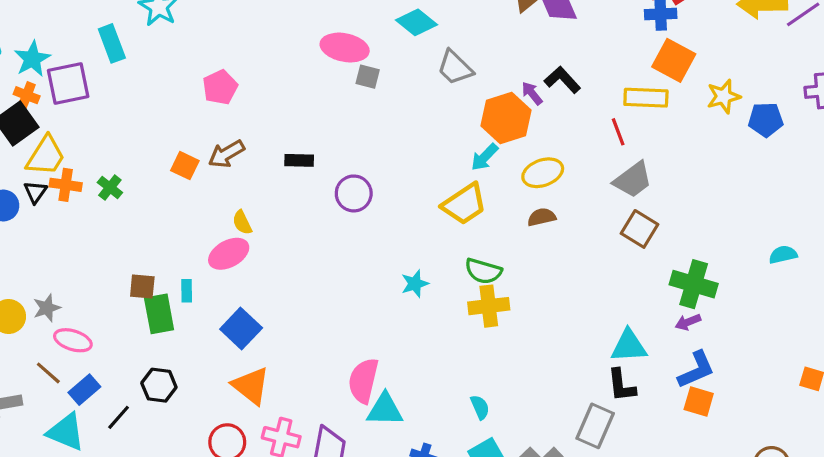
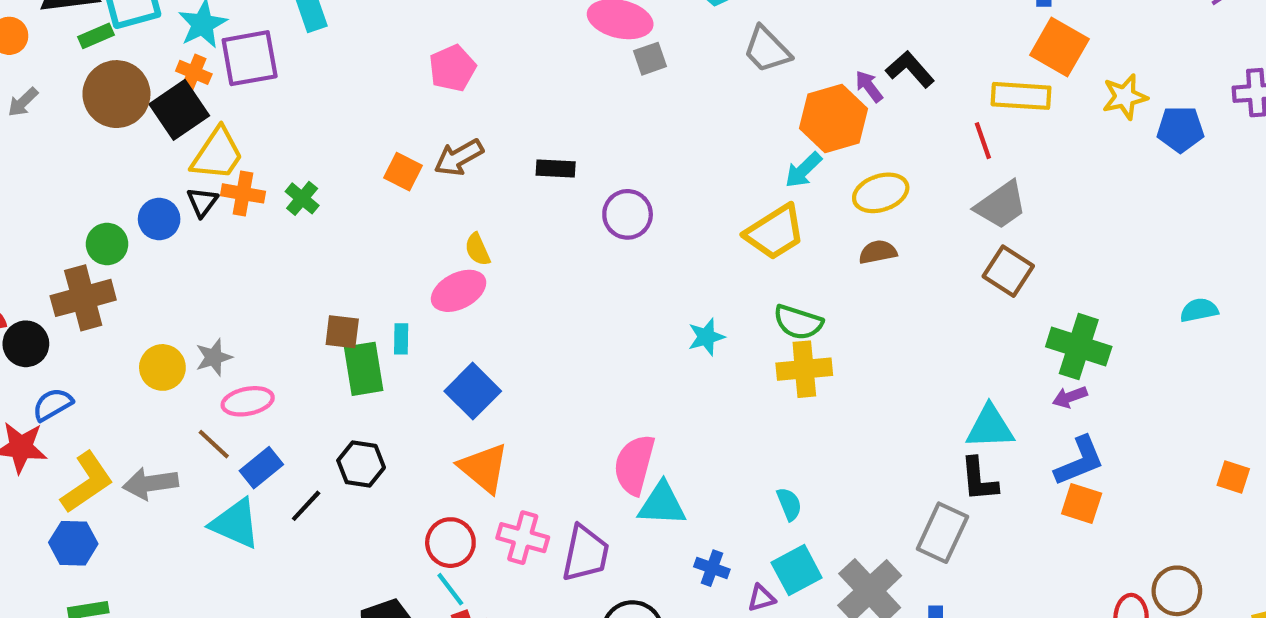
gray square: (368, 77) -> (650, 59), turned -35
pink ellipse: (73, 340) -> (248, 401), turned -30

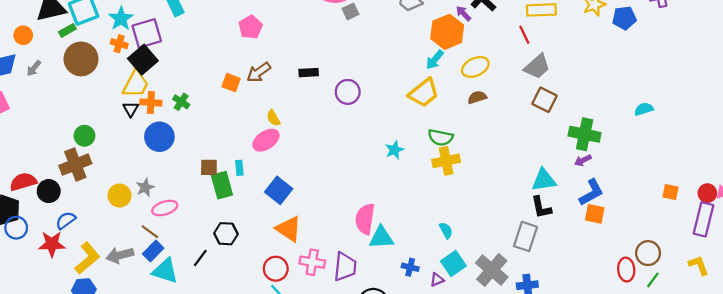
black square: (179, 110) -> (143, 60), moved
blue circle: (159, 219) -> (159, 137), moved, size x1.4
blue rectangle: (261, 468) -> (153, 251), moved

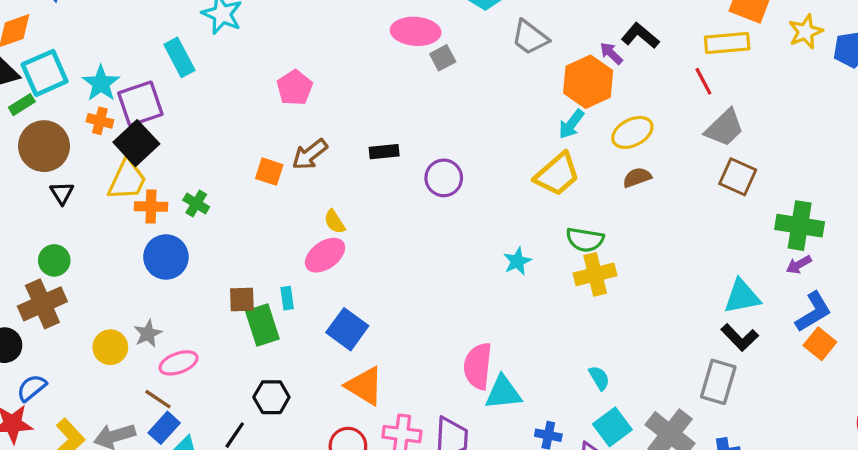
black triangle: (131, 109) -> (62, 193), moved
black L-shape: (541, 207) -> (740, 337), turned -30
orange square: (595, 214) -> (820, 344), turned 30

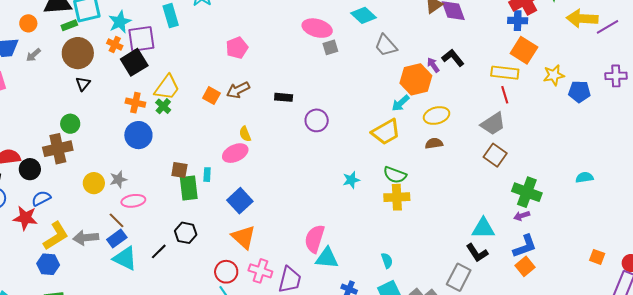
red line: (703, 81) -> (505, 95), moved
yellow trapezoid: (127, 180) -> (167, 87), moved

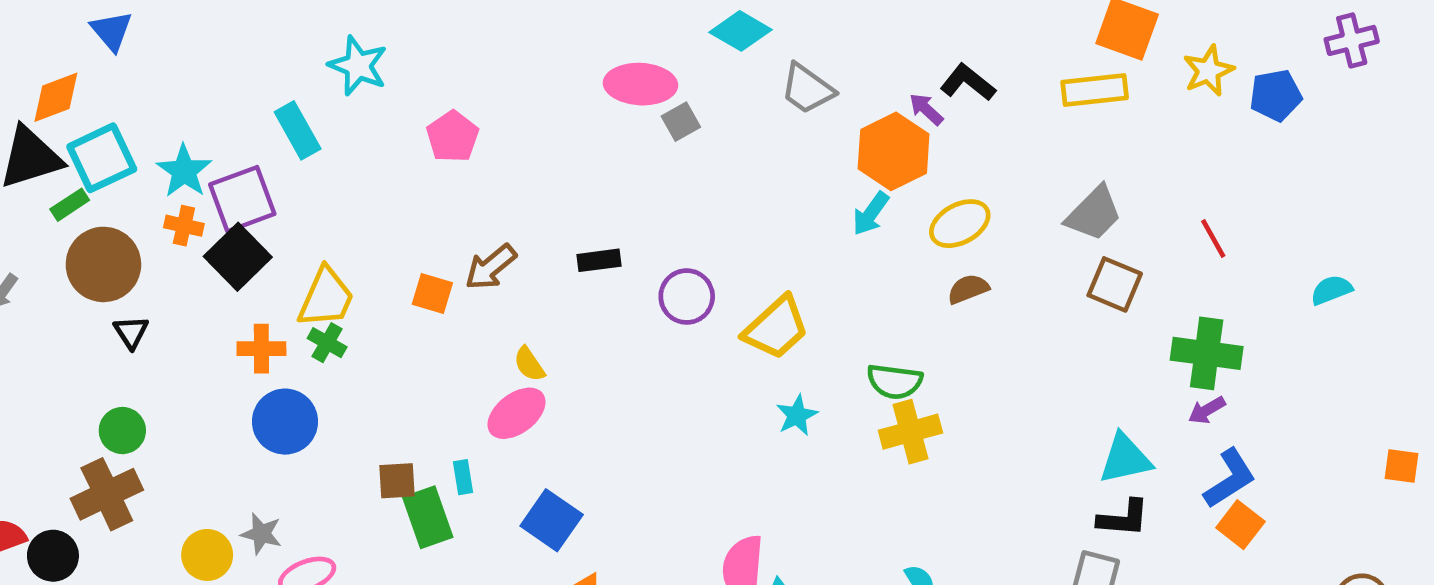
pink pentagon: (237, 48) -> (453, 137), moved
red line: (505, 95) -> (1213, 239), moved
yellow trapezoid: (386, 132) -> (776, 328), moved
gray star: (118, 179) -> (261, 534), turned -30
black L-shape: (477, 253) -> (1123, 518), turned -40

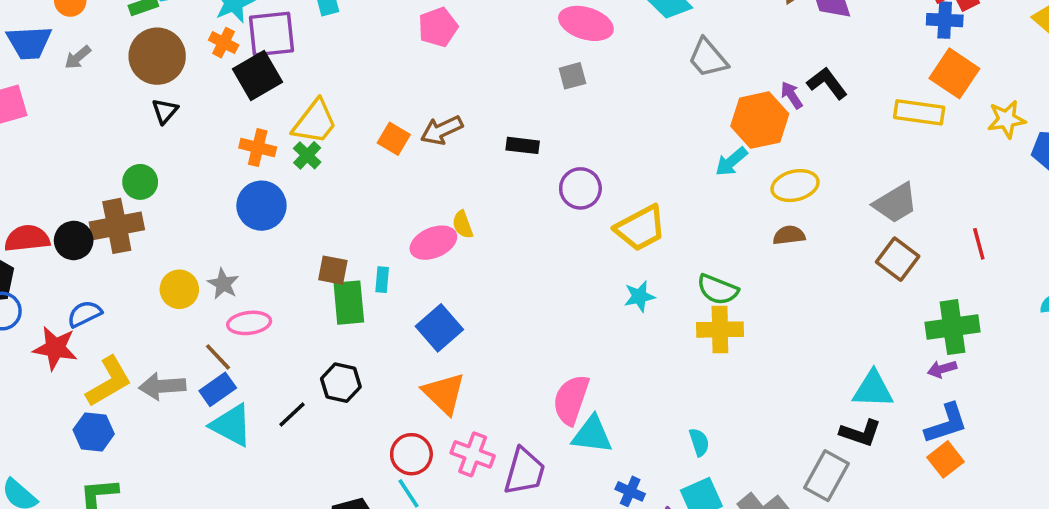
gray square: (681, 122) -> (572, 76), moved
green cross: (1207, 353) -> (953, 327), turned -30
yellow semicircle: (529, 364) -> (463, 225), moved
black circle: (53, 556) -> (74, 240), moved

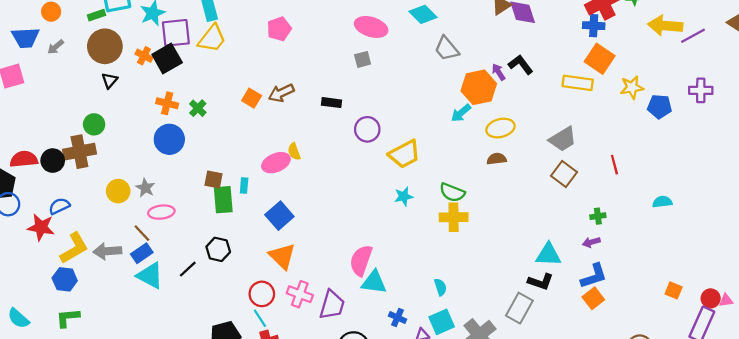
orange cross: (224, 43) -> (144, 56), moved
yellow trapezoid: (315, 122) -> (212, 38), moved
green cross: (953, 327) -> (598, 216), size x0.5

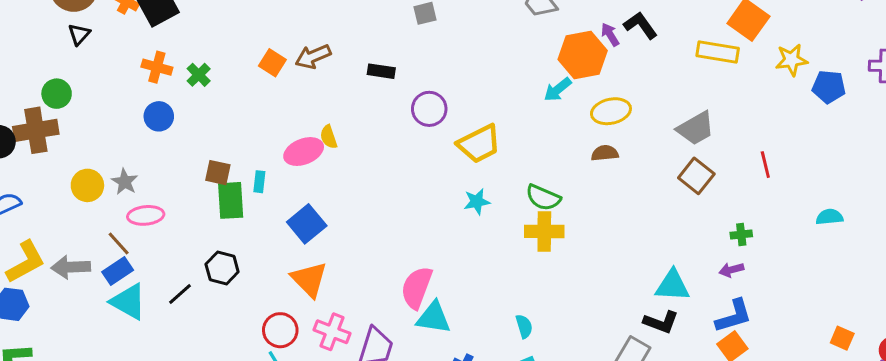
blue circle: (169, 139) -> (159, 116), size x0.7

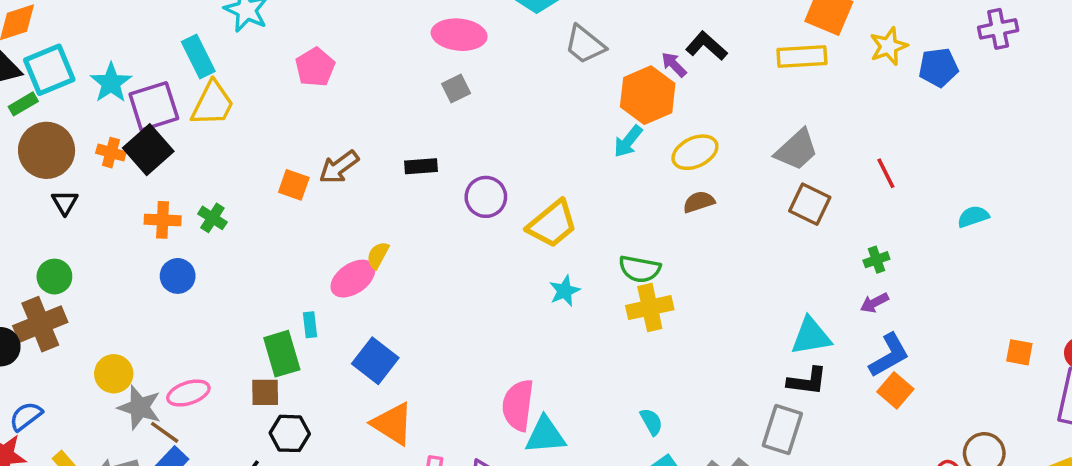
yellow semicircle: (329, 137) -> (378, 255), turned 60
brown square: (218, 173) -> (265, 392), moved
gray star: (125, 182) -> (140, 407), moved, size x1.4

